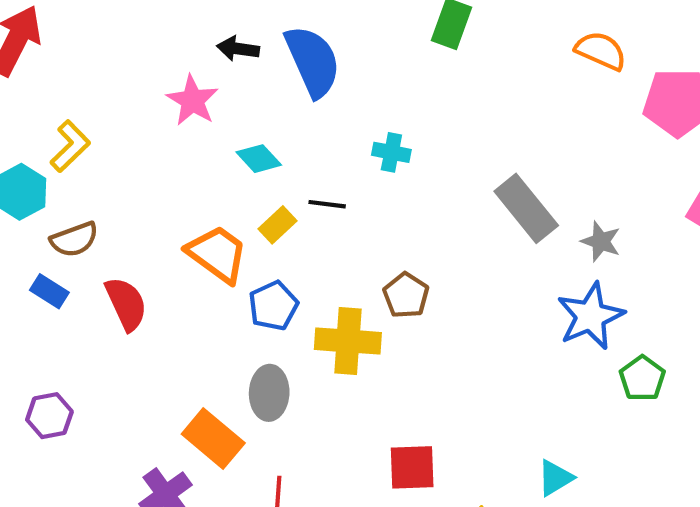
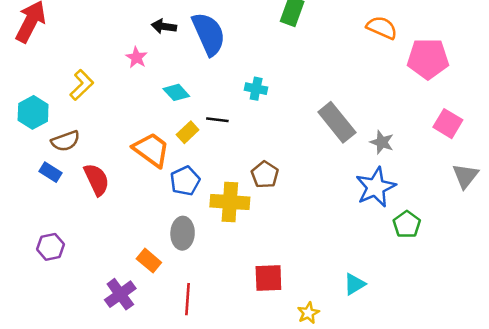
pink star: (192, 101) -> (136, 58), size x0.7
yellow L-shape: (70, 146) -> (82, 85), moved
orange rectangle: (213, 438) -> (149, 261), size x0.7

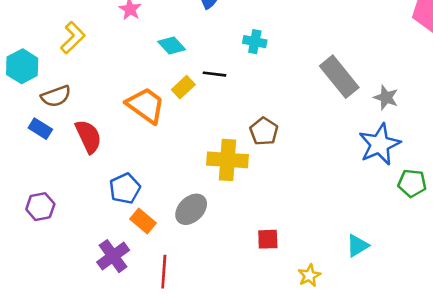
blue pentagon: (185, 181) -> (125, 188), moved
green pentagon: (407, 224) -> (412, 183), turned -30
gray ellipse: (183, 233) -> (191, 209), moved, turned 44
red square: (268, 278) -> (268, 239), size x0.7
red line: (188, 299) -> (164, 272), moved

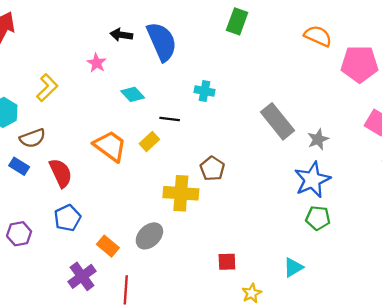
yellow rectangle: (183, 87) -> (149, 142), moved
gray star: (386, 98) -> (318, 139), turned 30
green pentagon: (412, 183) -> (318, 218), moved
blue pentagon: (125, 188) -> (67, 218), moved
red square: (268, 239) -> (227, 262), moved

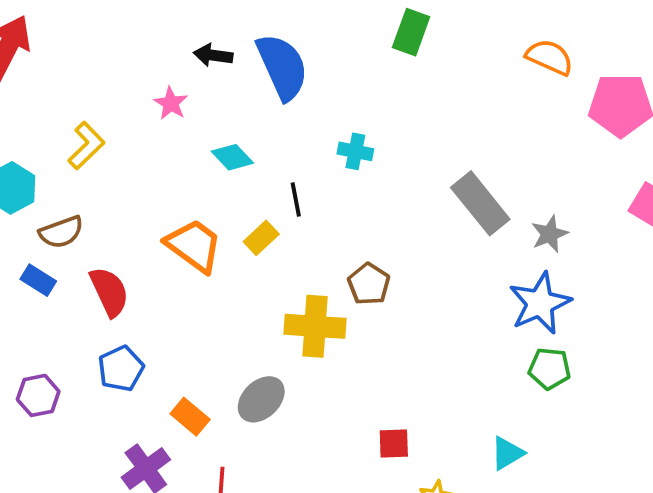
black line: (170, 119) -> (296, 199), turned 72

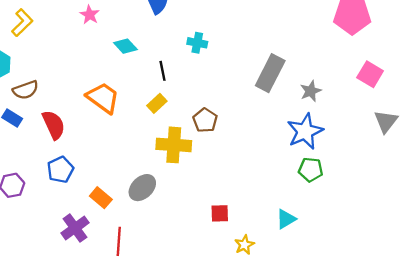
yellow L-shape: (86, 146) -> (22, 23), moved
gray rectangle: (480, 203) -> (270, 73), turned 66
yellow rectangle: (261, 238) -> (157, 103), moved

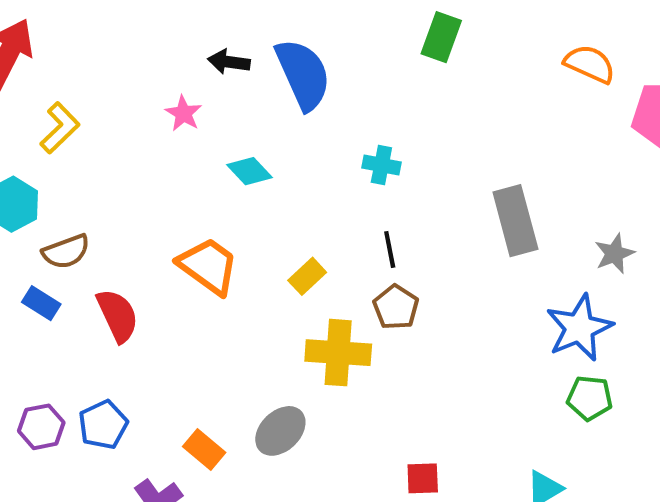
black line: (162, 71) -> (390, 249), moved
gray rectangle: (270, 73) -> (515, 221), turned -42
gray star: (311, 91) -> (614, 254), moved
blue pentagon: (60, 170) -> (103, 425), moved

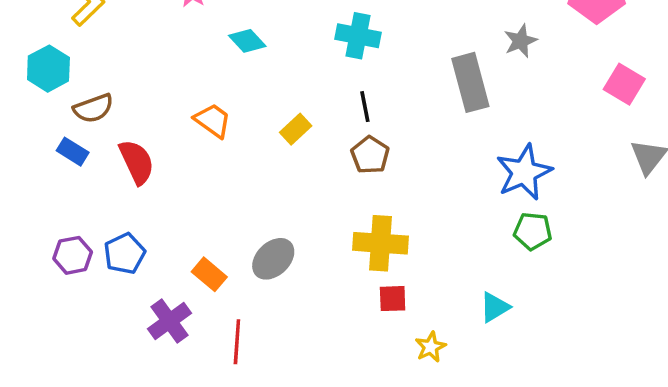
cyan cross: (381, 165) -> (358, 36), size x1.4
gray star: (614, 254) -> (521, 41), moved
orange trapezoid: (208, 266) -> (213, 120), size x0.7
yellow cross: (338, 353) -> (380, 243), moved

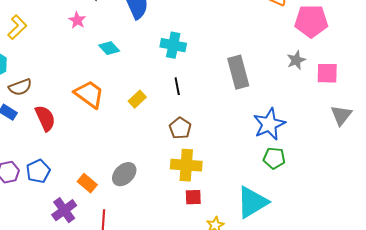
gray star: (521, 41) -> (296, 60), moved
pink square: (624, 84) -> (327, 73), turned -30
orange trapezoid: (213, 120) -> (89, 94), size x1.4
brown pentagon: (370, 155) -> (180, 128), moved
cyan triangle: (495, 307) -> (252, 202), size x1.8

